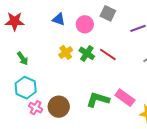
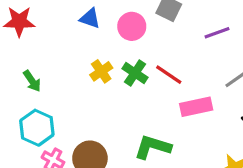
pink rectangle: (125, 98) -> (196, 107), moved, turned -48

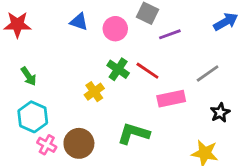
purple line: (217, 33) -> (170, 34), moved
yellow cross: (101, 71) -> (94, 92), moved

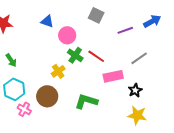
pink circle: (115, 29) -> (67, 35), moved
purple line: (170, 34) -> (125, 30), moved
black star: (220, 113) -> (135, 90), moved
brown circle: (79, 143) -> (47, 96), moved

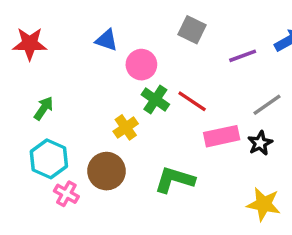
green arrow: (11, 60) -> (44, 108), turned -112
black star: (135, 90) -> (260, 143), moved

